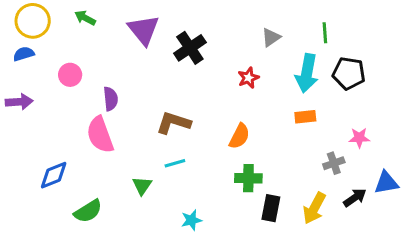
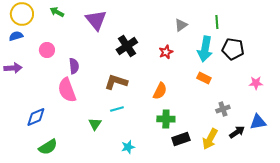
black cross: (190, 48) -> (127, 46), moved
orange rectangle: (305, 117) -> (204, 78), turned 32
pink star: (359, 138) -> (256, 83), moved
black rectangle: (271, 208) -> (181, 139), turned 60
green semicircle: (88, 211) -> (48, 147), moved

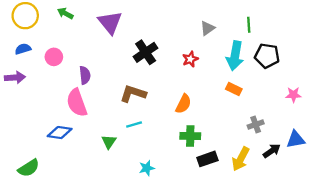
blue semicircle: (16, 36) -> (23, 49), moved
blue diamond: (36, 117) -> (60, 133), moved, turned 30
green semicircle: (48, 147) -> (29, 168), moved

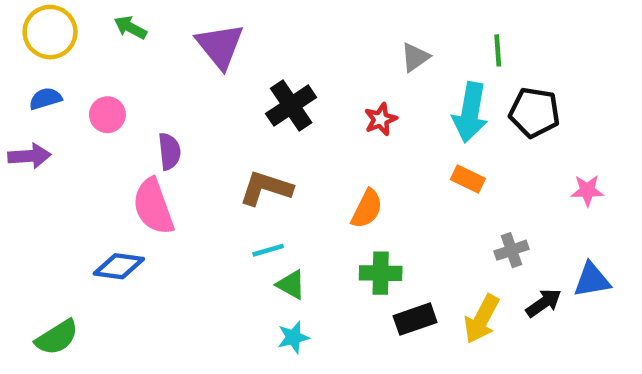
green triangle: (109, 142) -> (291, 285), moved, turned -35

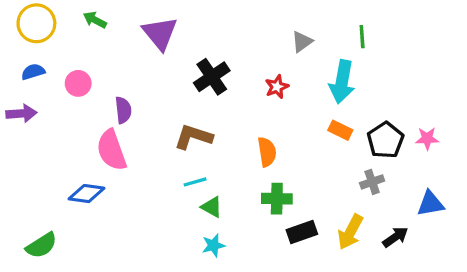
black pentagon: (534, 112) -> (385, 140), moved, turned 30
orange semicircle: (367, 209) -> (267, 152), turned -36
black arrow: (544, 303) -> (395, 237), moved

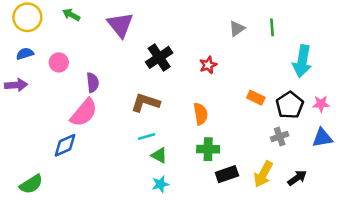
gray triangle: (302, 42) -> (237, 29), moved
cyan arrow: (342, 82) -> (302, 61), moved
pink semicircle: (112, 150) -> (84, 113), turned -120
blue diamond: (86, 194) -> (65, 145), turned -32
blue triangle: (430, 204) -> (322, 138), moved

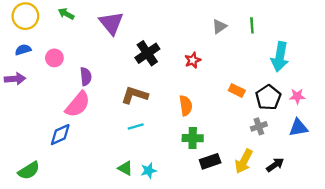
green triangle: (159, 155) -> (125, 168), moved

